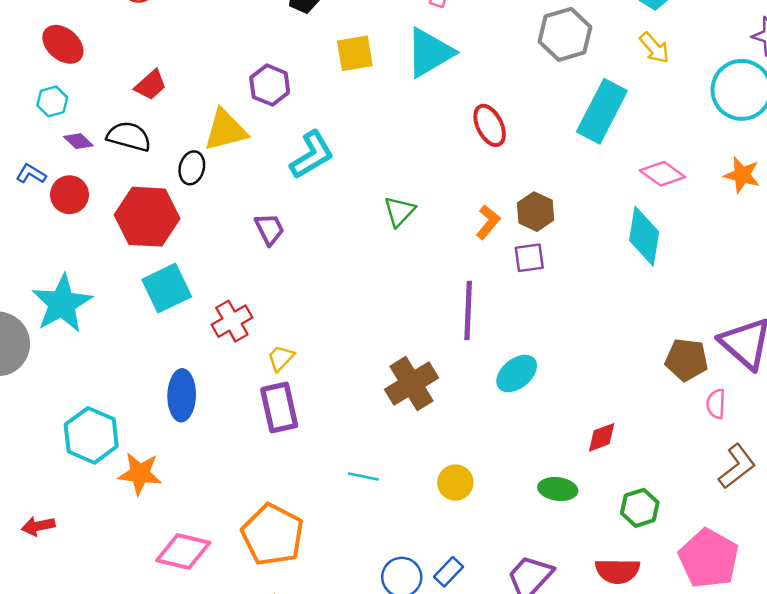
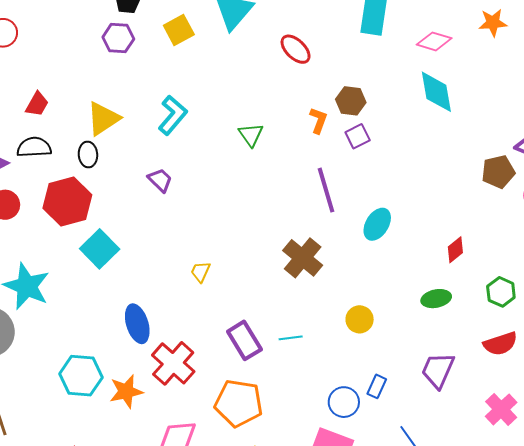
purple hexagon: (270, 85) -> (118, 38), moved
red cross: (232, 321) -> (173, 363), moved, size x1.4
purple rectangle: (279, 408) -> (244, 340), moved

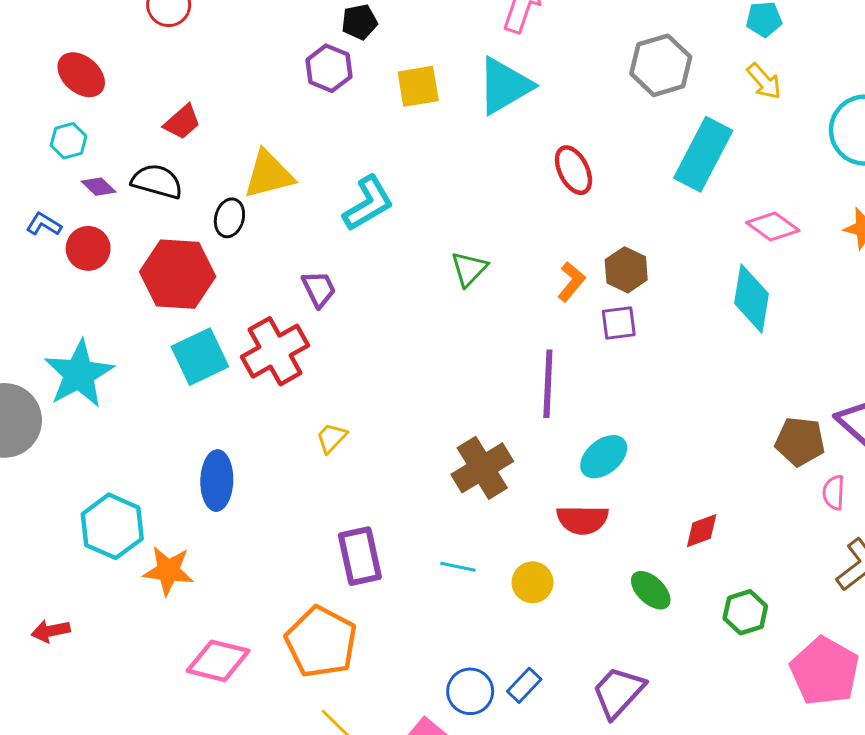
green ellipse: (436, 299) -> (651, 590), turned 36
cyan line: (291, 338) -> (458, 567), moved
red semicircle: (500, 344) -> (582, 520), moved
red cross: (173, 363) -> (275, 351), moved

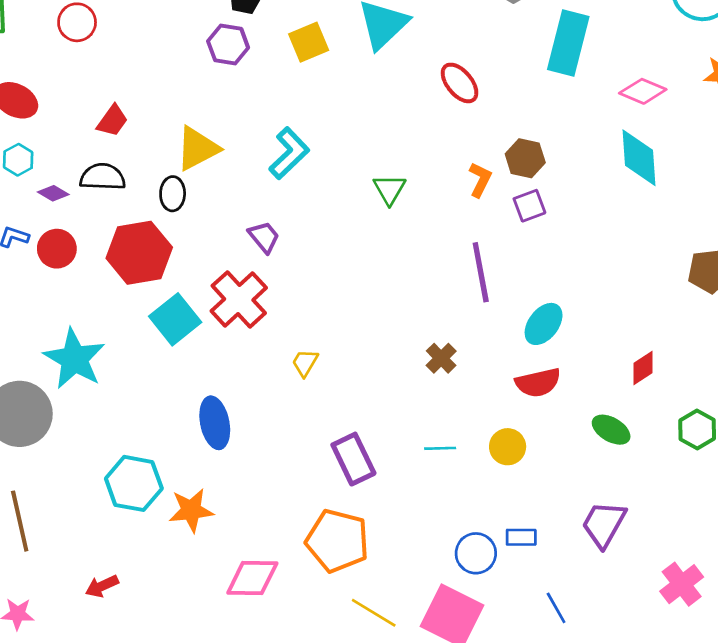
brown cross: (482, 468) -> (441, 358), size x0.6
blue rectangle: (524, 685) -> (521, 537), turned 60

